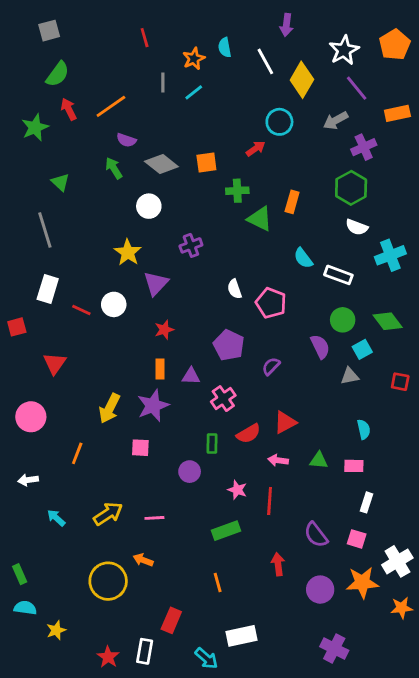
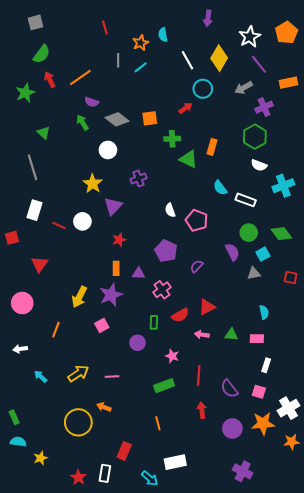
white line: (265, 61) -> (187, 60), moved
pink square: (140, 448) -> (102, 325), turned -32
red line: (270, 501) -> (199, 375), moved

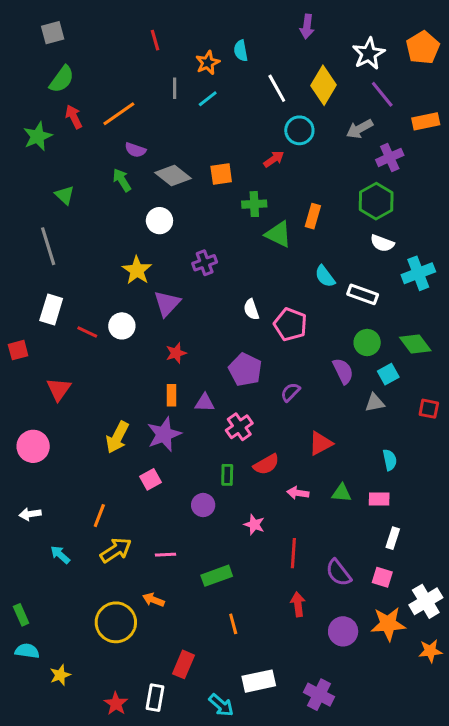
red triangle: (207, 307) -> (320, 443), moved
orange line: (56, 330) -> (99, 516), moved
green rectangle: (164, 386) -> (217, 576), moved
purple cross: (243, 471) -> (319, 695), moved

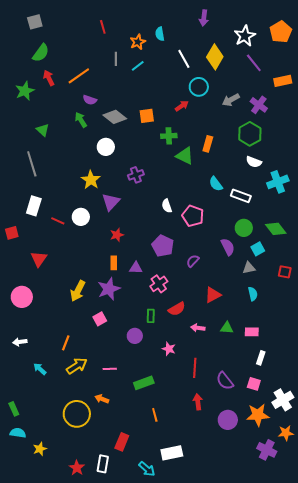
gray arrow: (360, 129) -> (231, 100), moved
purple cross: (390, 157) -> (259, 105), turned -30
cyan semicircle: (390, 460) -> (253, 294), moved
purple cross: (319, 695) -> (267, 450), moved

